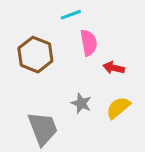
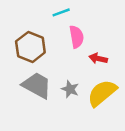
yellow semicircle: (118, 108) -> (102, 93), size x1.4
gray trapezoid: (43, 128) -> (37, 85), moved, turned -40

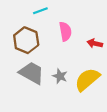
cyan line: (61, 12) -> (40, 11), moved
red arrow: (98, 58) -> (95, 43), moved

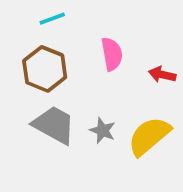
cyan line: (40, 11) -> (52, 19), moved

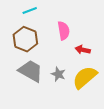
red arrow: (162, 75) -> (83, 50), moved

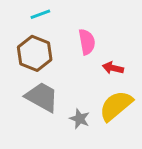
gray star: (58, 74) -> (80, 119), moved

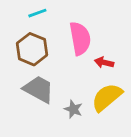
pink semicircle: (87, 42) -> (80, 38), size x1.4

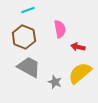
pink semicircle: (80, 38) -> (60, 29), size x0.7

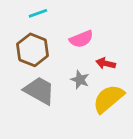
pink semicircle: (60, 29) -> (81, 39), turned 78
gray star: (55, 82) -> (80, 80), moved

